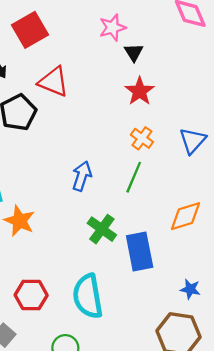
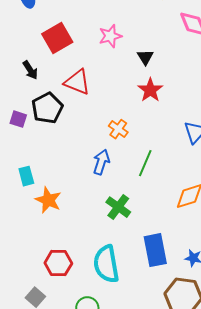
pink star: (112, 28) -> (110, 36), moved
orange cross: (142, 138) -> (118, 129), moved
blue rectangle: (140, 251) -> (155, 250), moved

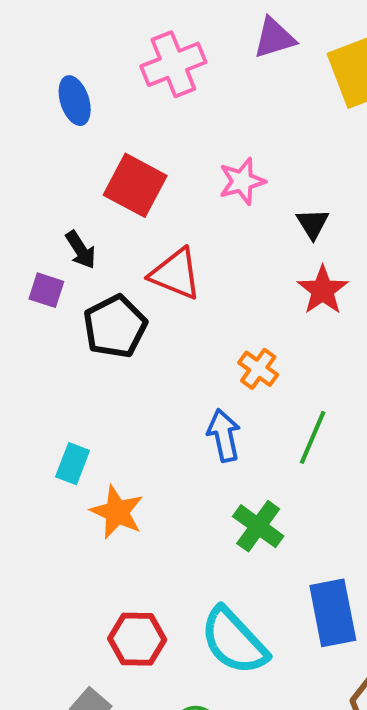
red square: (57, 38) -> (135, 185), turned -32
purple square: (18, 119) -> (46, 290), moved
blue arrow: (101, 162) -> (224, 435), turned -30
cyan rectangle: (26, 176) -> (73, 464), turned 36
cyan semicircle: (106, 264) -> (234, 641), turned -33

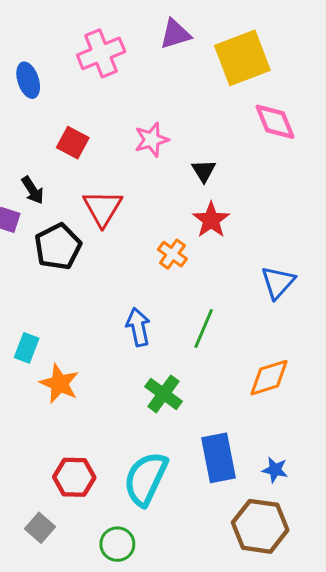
red square: (135, 185) -> (73, 143), size x0.7
red triangle: (175, 274) -> (103, 208), turned 39
orange cross: (258, 369) -> (172, 254), moved
cyan semicircle: (234, 641) -> (146, 479), turned 68

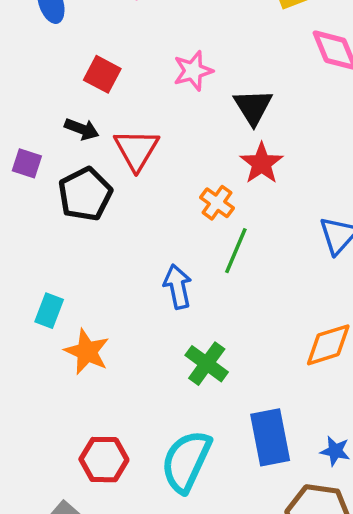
black triangle: (204, 171) -> (253, 107), size x1.4
black arrow: (33, 190) -> (82, 129), moved, turned -36
green line: (204, 329) -> (236, 251), moved

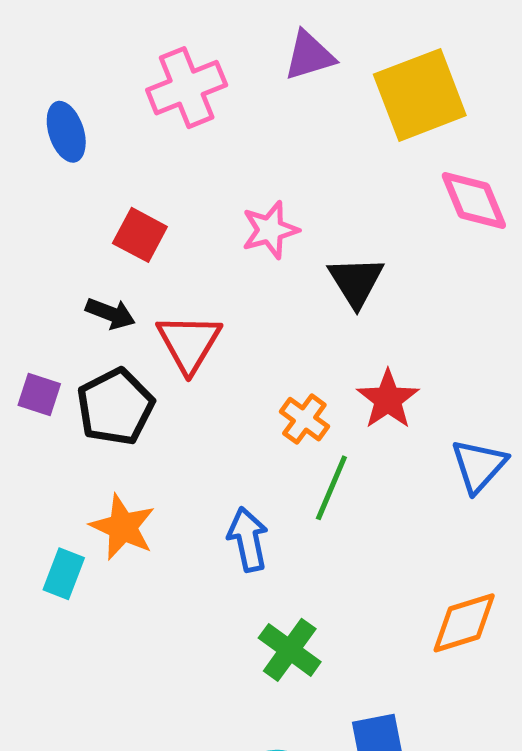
purple square: (27, 163) -> (39, 395), moved
red star: (262, 163) -> (388, 399), moved
orange star: (87, 352) -> (123, 527), moved

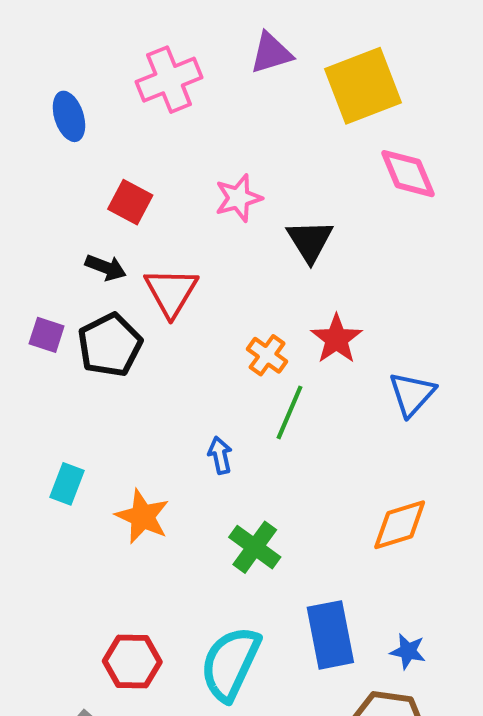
orange star: (123, 527) -> (142, 517), moved
blue arrow: (248, 539) -> (220, 455), size x0.7

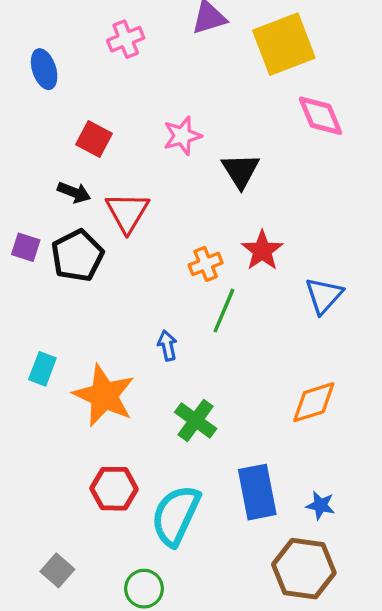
pink cross: (169, 80) -> (126, 39), size x0.7
orange cross: (267, 355) -> (206, 264), turned 32
orange star: (142, 517) -> (104, 395), size x1.4
red hexagon: (132, 661) -> (114, 489), moved

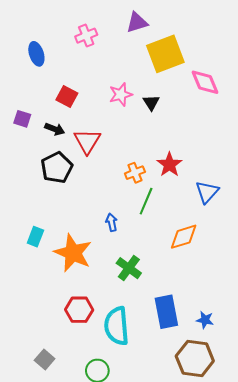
yellow square: (284, 44) -> (165, 54), moved
black triangle: (241, 171) -> (151, 103), moved, size x0.7
purple square: (26, 247) -> (22, 119), moved
orange diamond: (314, 402) -> (184, 237), moved
cyan semicircle: (176, 515) -> (117, 326), turned -30

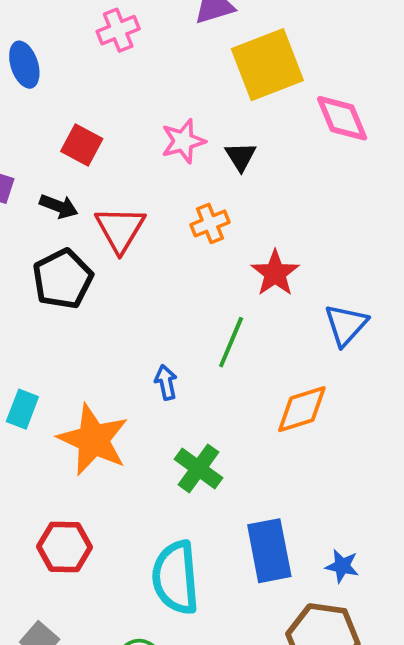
orange cross: (135, 173) -> (210, 223), moved
red hexagon: (79, 310) -> (65, 547), moved

